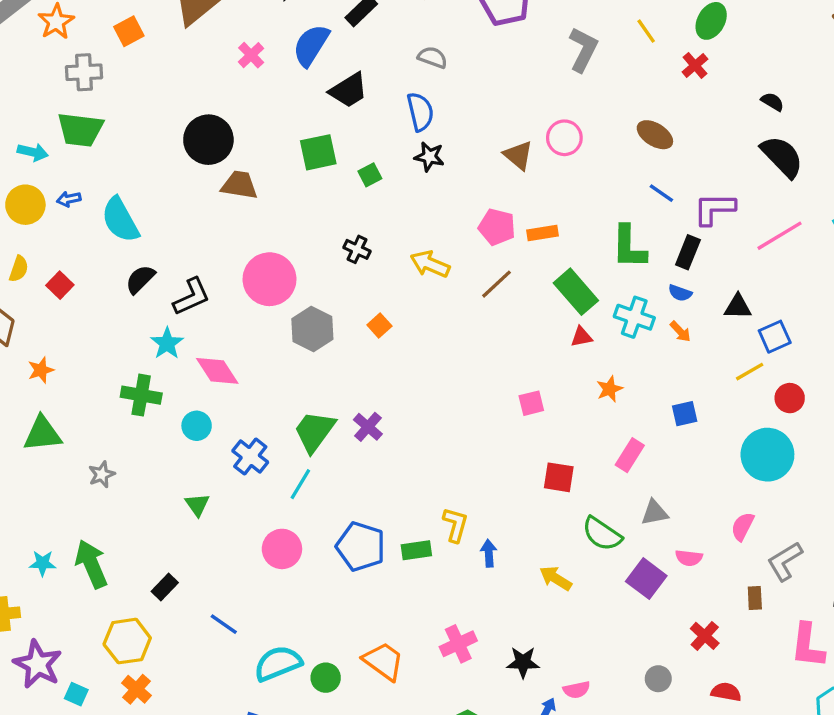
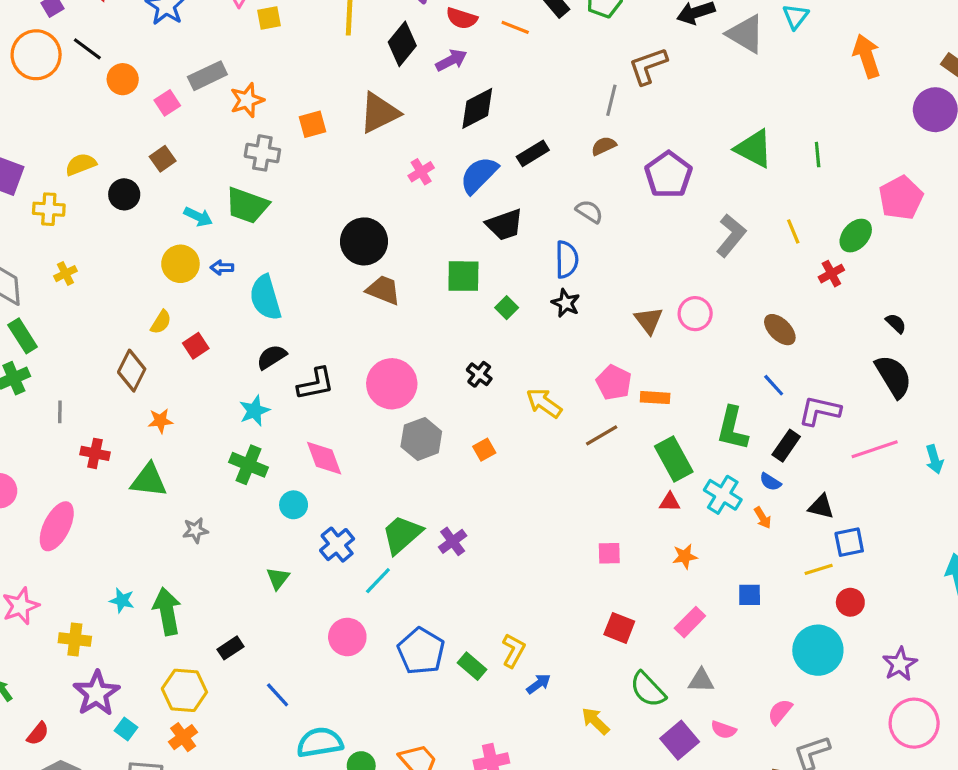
green square: (370, 175) -> (507, 308), turned -30
cyan star: (167, 343) -> (254, 411), moved
green rectangle: (416, 550) -> (472, 666), turned 36
blue arrow: (489, 553) -> (539, 684), turned 45

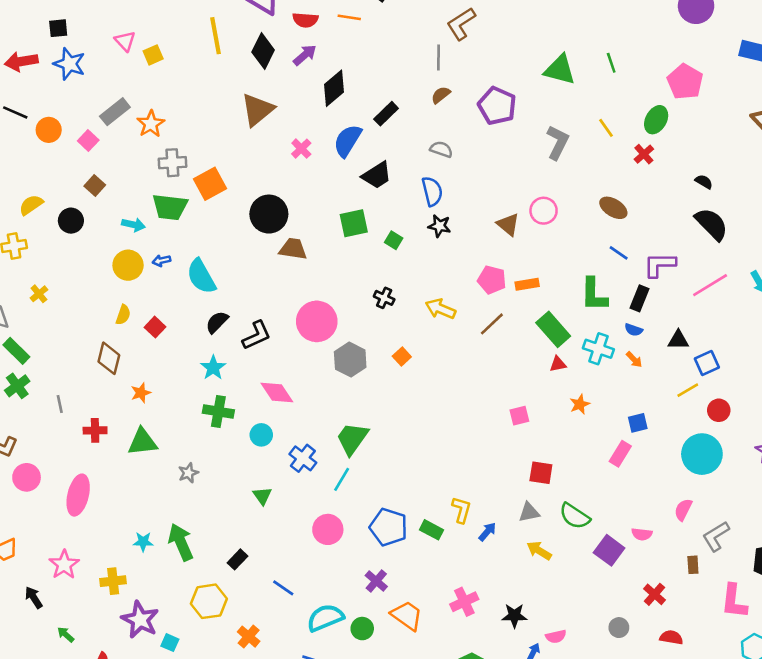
orange square: (313, 124) -> (210, 184), moved, size x1.4
purple cross: (453, 541) -> (376, 581), moved
pink rectangle: (690, 622) -> (620, 454), moved
gray triangle: (701, 681) -> (529, 512), moved
orange cross: (183, 737) -> (249, 637), moved

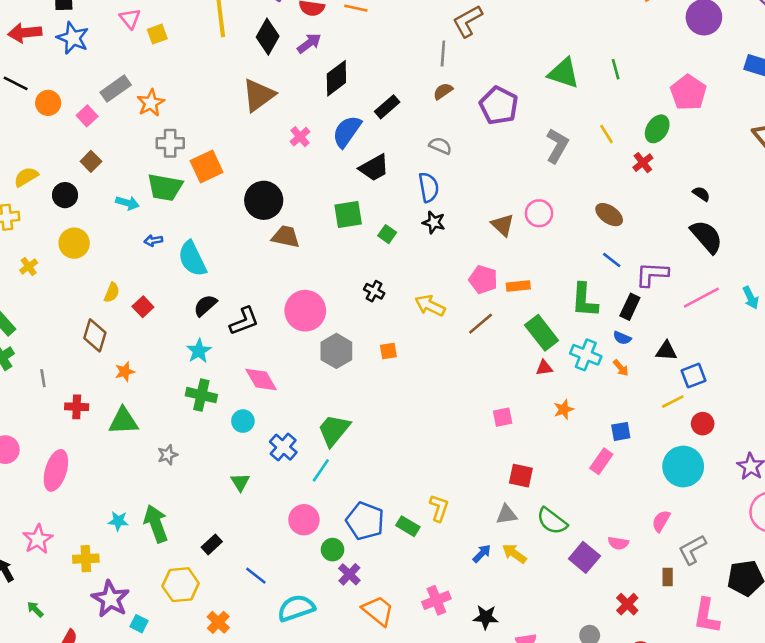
yellow circle: (128, 265) -> (74, 243), moved
orange square: (402, 357) -> (388, 351), turned 30
blue arrow: (487, 532) -> (482, 554), moved
green circle: (362, 629) -> (333, 550), moved

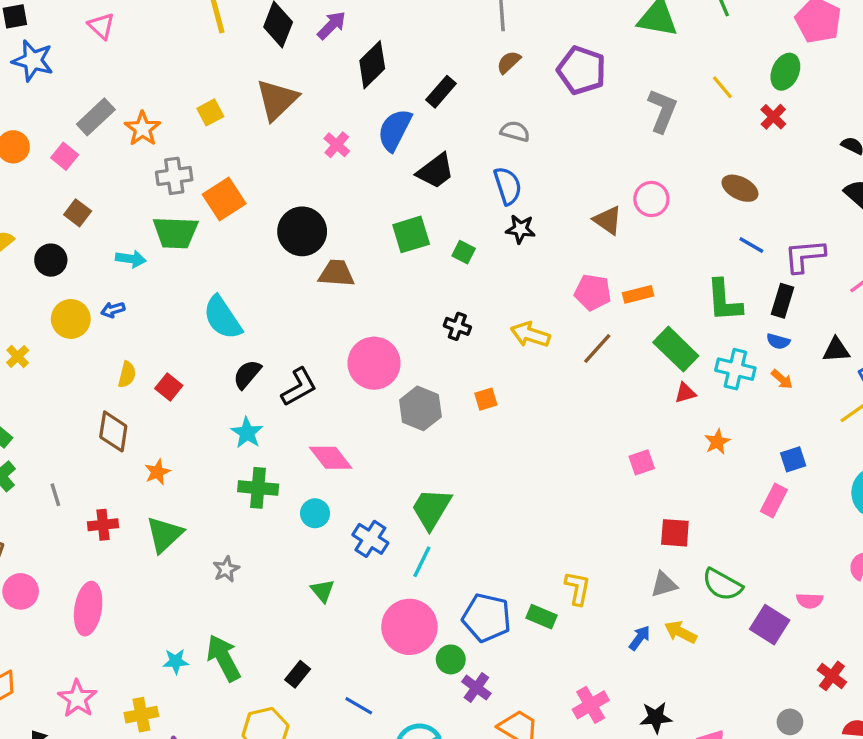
yellow square: (157, 34) -> (210, 112), moved
blue arrow: (153, 241) -> (113, 310), moved
green triangle: (123, 421) -> (164, 534), turned -32
pink circle: (304, 520) -> (409, 627), size x1.4

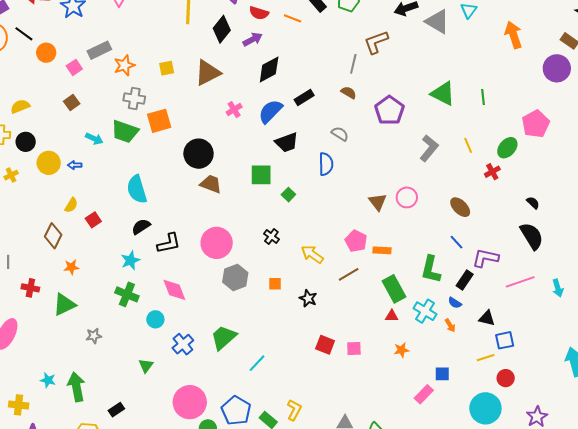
brown semicircle: (509, 62) -> (349, 93), turned 56
black star: (520, 229) -> (308, 298), moved
black circle: (51, 260) -> (26, 142), moved
red square: (675, 533) -> (325, 345), moved
cyan line: (422, 562) -> (257, 363), moved

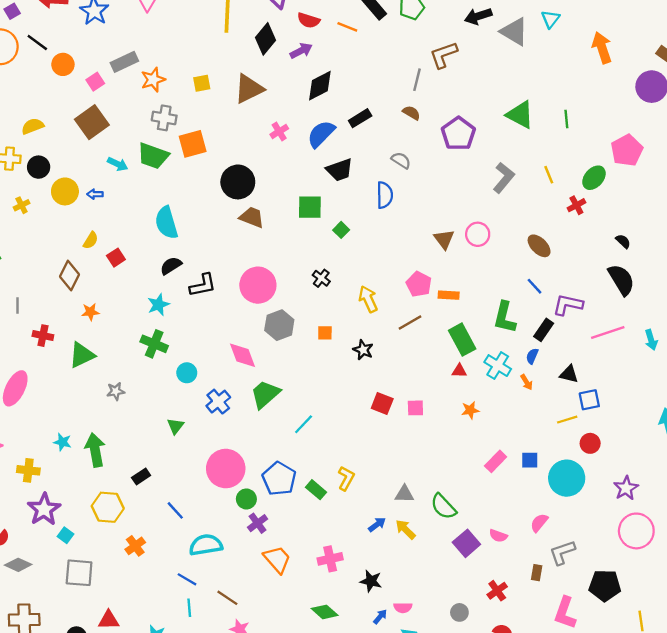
brown square: (72, 103) -> (92, 122), size x1.8
yellow arrow: (312, 254) -> (368, 299), turned 30
pink diamond: (174, 290) -> (243, 355), moved
blue semicircle: (455, 303) -> (532, 356), turned 80
blue square: (442, 374) -> (530, 460), moved

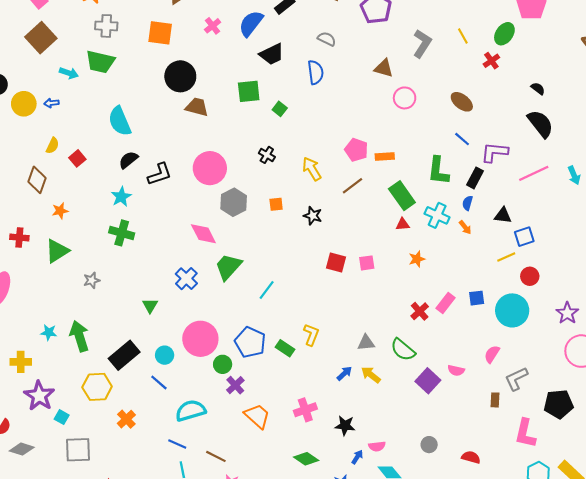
orange square: (193, 144) -> (160, 33), moved, turned 30
brown triangle: (444, 239) -> (384, 68), moved, turned -30
cyan circle: (187, 373) -> (165, 355), moved
black rectangle: (141, 476) -> (124, 355), size x1.8
red cross: (497, 591) -> (420, 311), moved

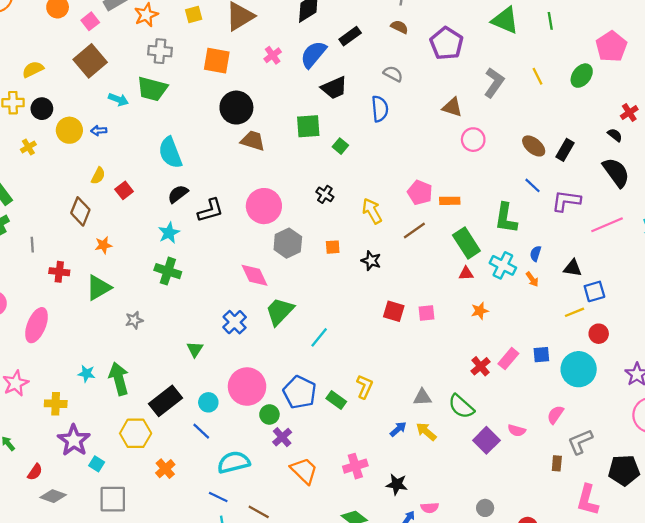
red cross: (491, 61) -> (629, 113), moved
black rectangle: (475, 178) -> (565, 150), moved

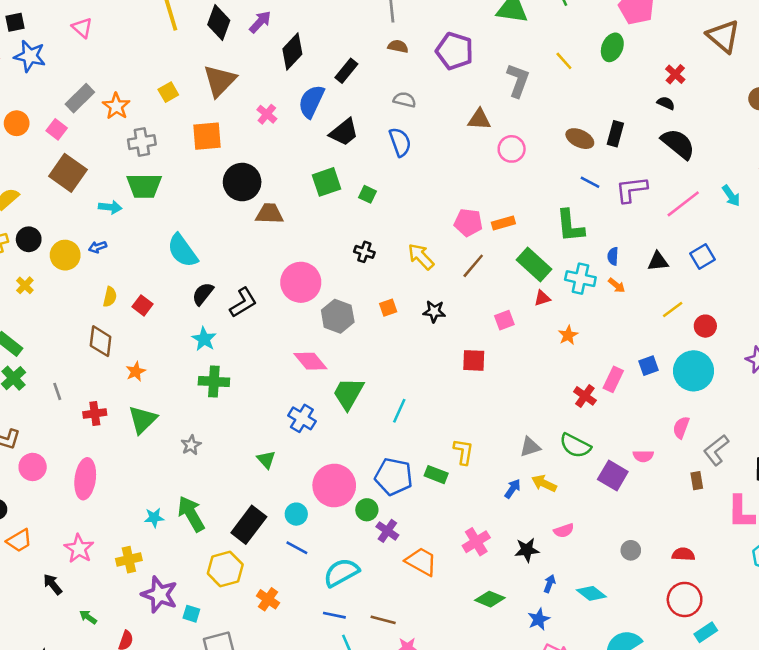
blue square: (594, 291) -> (703, 256), moved
pink square: (426, 313) -> (504, 320), moved
pink semicircle: (430, 508) -> (564, 531), moved

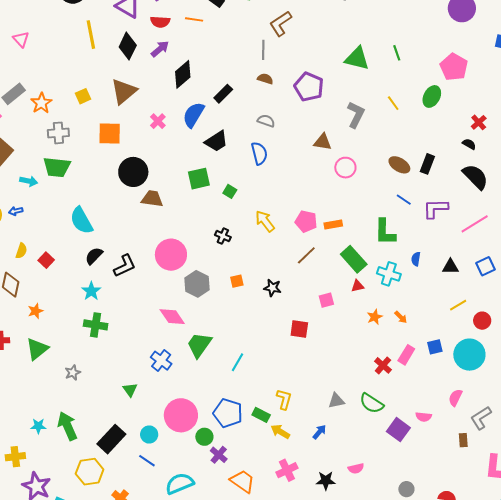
yellow arrow: (421, 257) -> (265, 221), moved
orange arrow: (617, 285) -> (401, 317), moved
yellow arrow: (544, 483) -> (280, 432), moved

